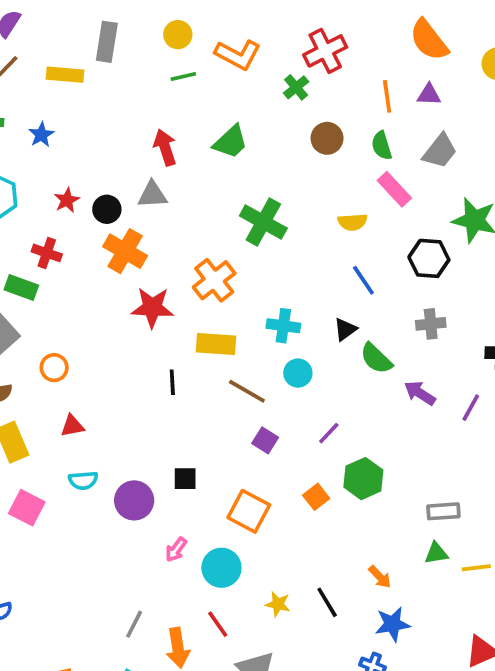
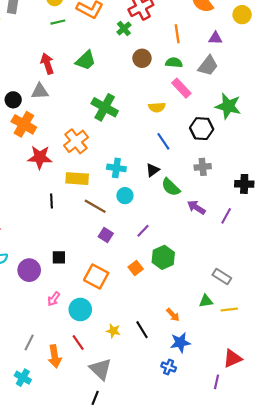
purple triangle: (429, 95) -> (215, 38), moved
green semicircle: (382, 146) -> (174, 63), turned 112
gray rectangle: (443, 511) -> (222, 277), moved, turned 36

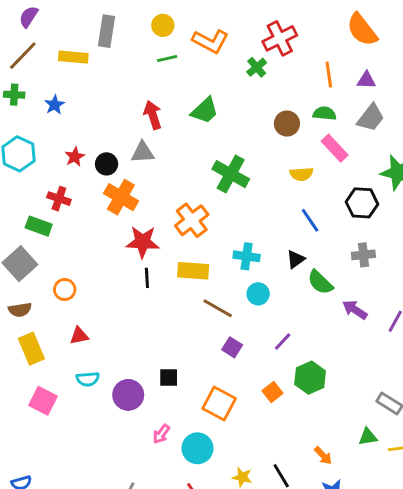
purple triangle: (215, 38) -> (366, 80), moved
brown circle: (142, 58) -> (287, 124), moved
black line: (52, 201) -> (147, 278), moved

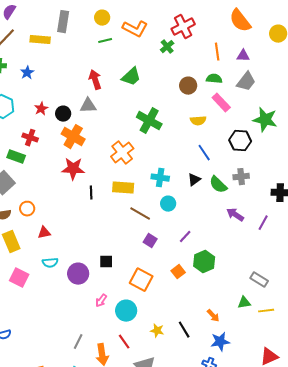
red star: (143, 242) -> (73, 169), moved
green semicircle: (320, 282) -> (218, 185), moved
orange circle: (65, 290) -> (27, 209), moved

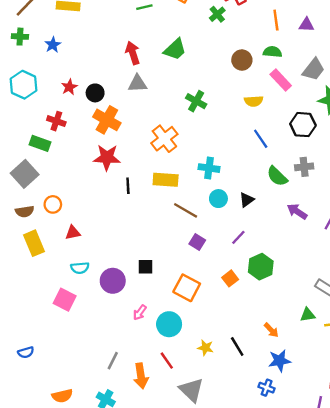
gray trapezoid: (246, 82) -> (314, 69), moved
gray triangle: (88, 106) -> (137, 84), moved
green cross: (149, 121) -> (196, 101), size x0.7
black triangle: (194, 180) -> (247, 200), moved
pink square: (19, 278) -> (65, 300), moved

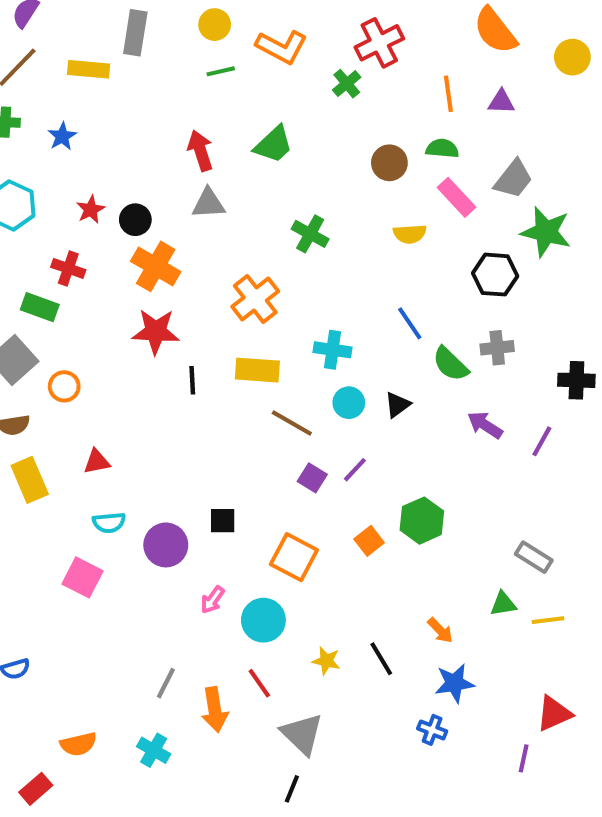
blue line: (261, 139) -> (410, 323), moved
orange circle: (53, 204) -> (64, 386), moved
purple line: (238, 237) -> (355, 470), moved

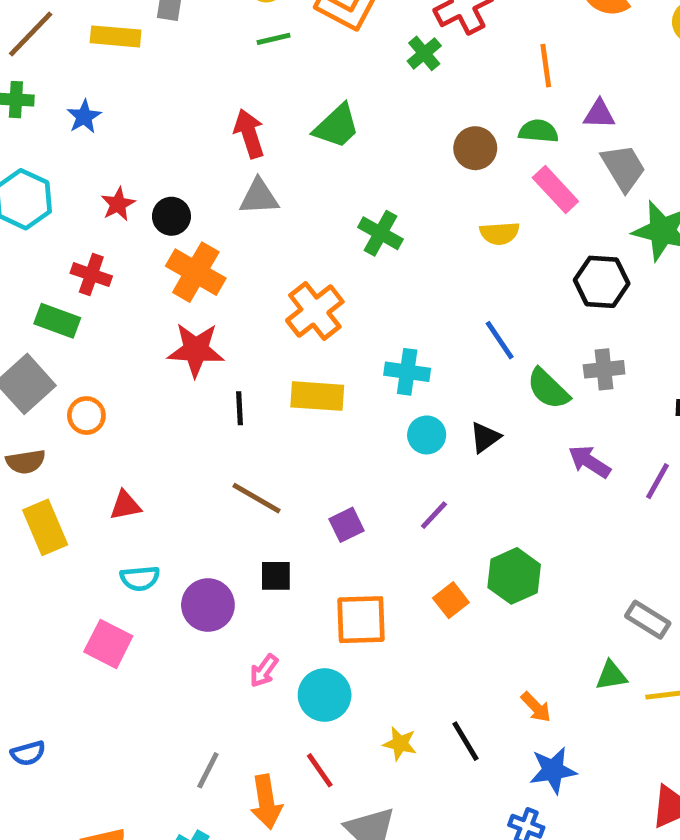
purple triangle: (501, 102) -> (599, 114), moved
gray trapezoid: (513, 179) -> (623, 168), turned -69
brown line: (292, 423) -> (257, 498), moved
purple square: (312, 478) -> (346, 525), moved, turned 32
orange square: (294, 557) -> (361, 620), turned -30

